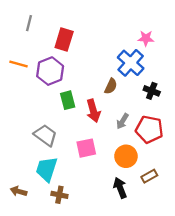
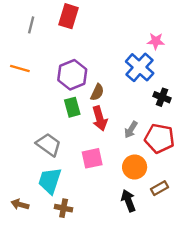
red rectangle: (64, 39) -> (69, 16), moved
purple hexagon: (50, 71) -> (72, 75), moved
brown semicircle: (111, 86) -> (97, 92), moved

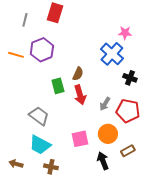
purple hexagon: (72, 75) -> (42, 50), moved
pink square: (92, 158) -> (80, 139), moved
cyan trapezoid: (50, 181) -> (40, 145), turned -80

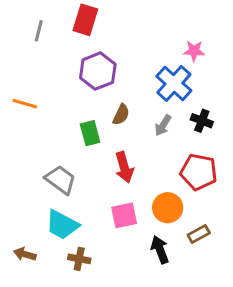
purple hexagon: (42, 50) -> (98, 71), moved
orange line: (16, 55) -> (25, 104), moved
red arrow: (80, 95) -> (124, 167), moved
gray arrow: (105, 104) -> (163, 125), moved

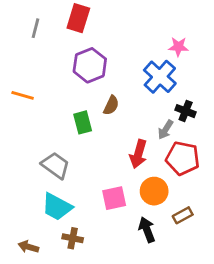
gray arrow: (163, 125) -> (166, 130), moved
red arrow: (124, 167) -> (138, 154), moved, turned 32
brown arrow: (25, 254) -> (28, 247), moved

